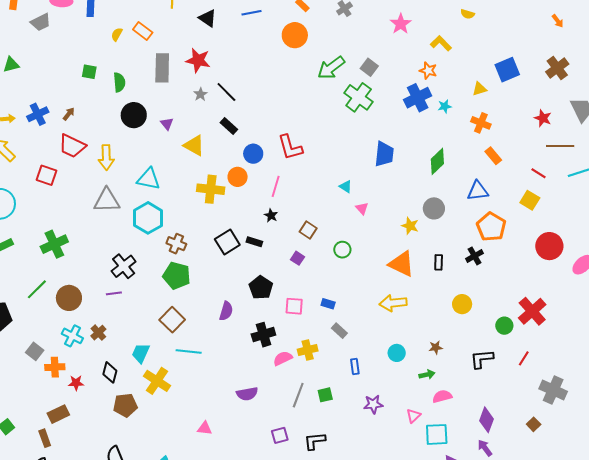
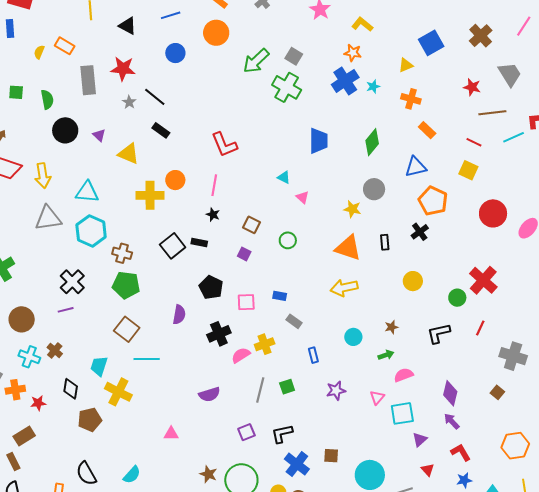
blue circle: (253, 154) -> (175, 53), moved

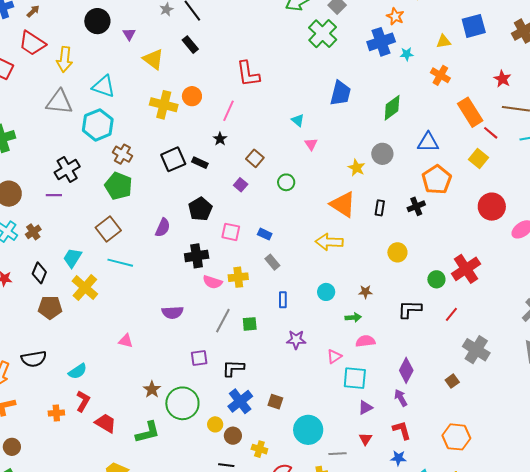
orange rectangle: (427, 130) -> (470, 112), moved, size x1.6
pink semicircle: (241, 355) -> (212, 282), turned -144
black semicircle: (86, 473) -> (34, 359), turned -85

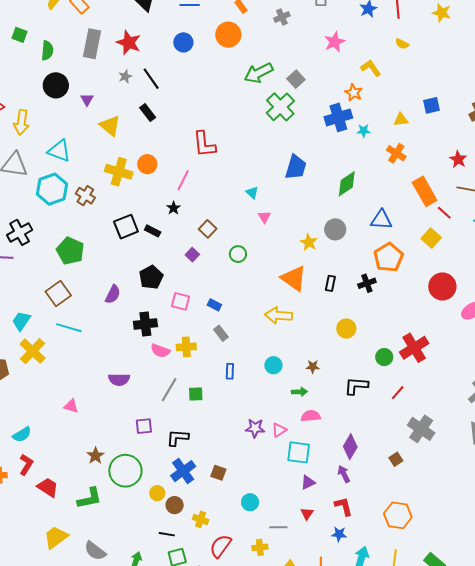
blue square: (474, 26) -> (432, 105), size x0.7
brown cross: (122, 154) -> (85, 196), moved
purple star: (296, 340) -> (255, 428), moved
cyan circle: (308, 430) -> (250, 502), size x0.6

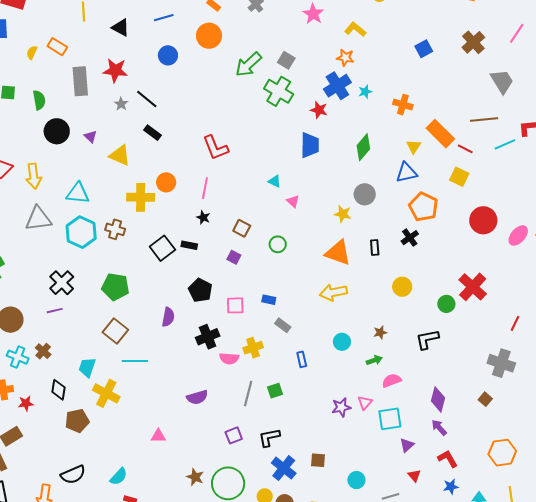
yellow triangle: (401, 120) -> (414, 147), moved, turned -35
red star: (458, 159) -> (319, 110), moved
red line: (398, 393) -> (515, 323), moved

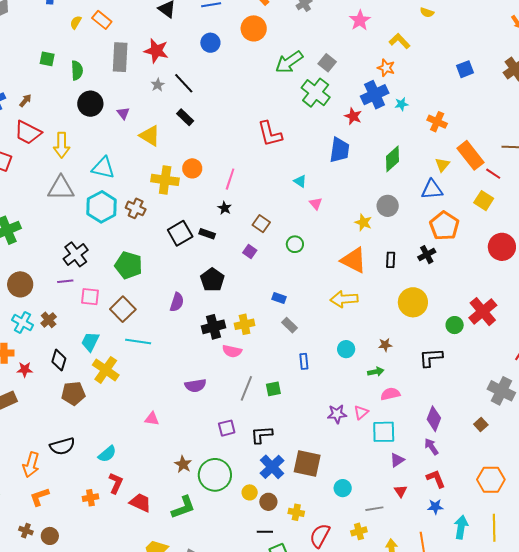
red L-shape: (216, 148) -> (270, 134), moved
yellow circle: (402, 287) -> (413, 302), size x1.5
pink square: (235, 305) -> (90, 297), moved
yellow cross: (253, 348) -> (245, 324), moved
brown square: (318, 460) -> (307, 463), size x1.8

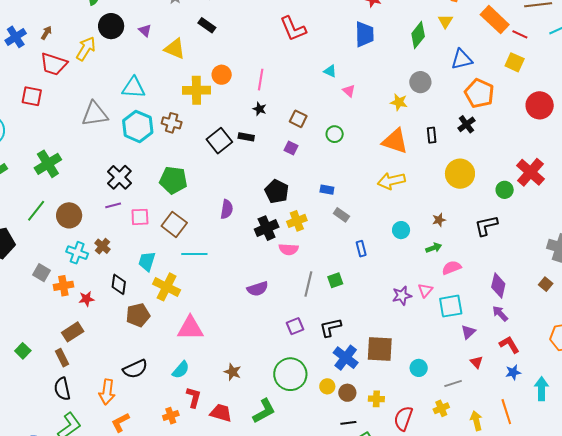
yellow arrow: (62, 145) -> (86, 49), moved, turned -140
yellow triangle: (442, 165) -> (445, 21), moved
black pentagon: (212, 280) -> (277, 191), moved
pink triangle: (152, 419) -> (190, 328), moved, size x1.8
brown star: (183, 464) -> (233, 372), moved

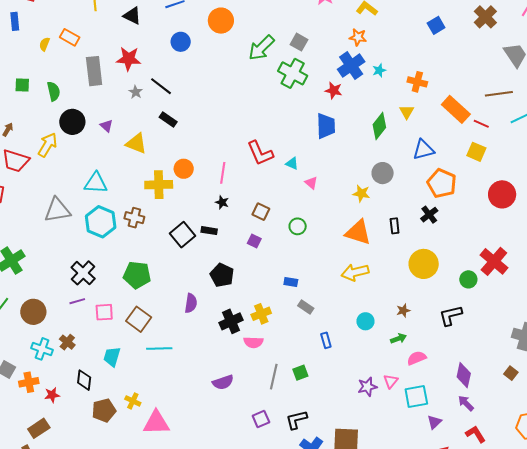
red L-shape: (293, 29) -> (260, 153), moved
black pentagon: (277, 191) -> (222, 275), moved
yellow cross: (167, 287) -> (133, 401), moved, size x0.6

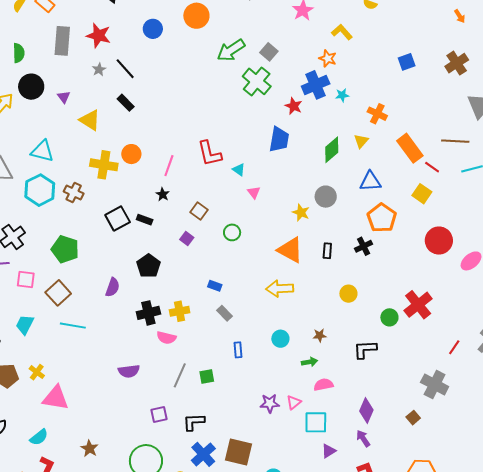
yellow circle: (424, 264) -> (348, 294), size x0.6

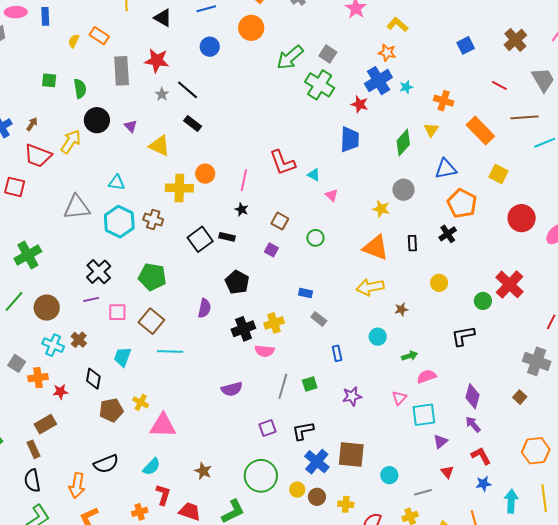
cyan triangle: (42, 151) -> (117, 183), size x0.7
red line: (432, 167) -> (499, 86), moved
brown star: (320, 335) -> (401, 309), moved
purple star: (270, 403) -> (352, 396), moved

